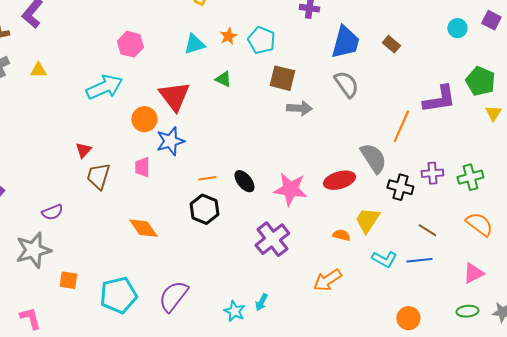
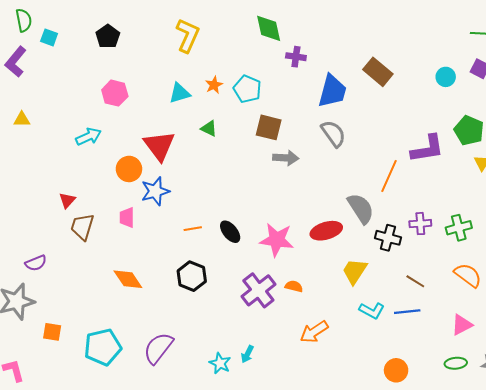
brown rectangle: (391, 44) -> (378, 72), moved, size x1.6
cyan arrow: (104, 87) -> (88, 137), size x0.7
black hexagon: (204, 209) -> (192, 276), moved
orange semicircle: (341, 235) -> (294, 286), moved

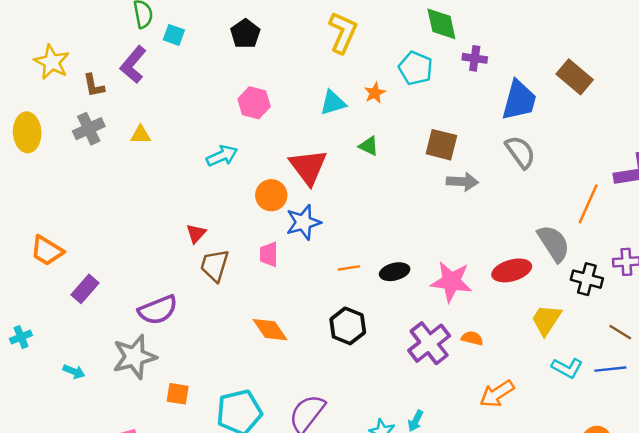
cyan pentagon: (247, 89) -> (416, 68), moved
black ellipse: (230, 232) -> (395, 272), turned -65
purple semicircle: (36, 263) -> (158, 310), size x1.5

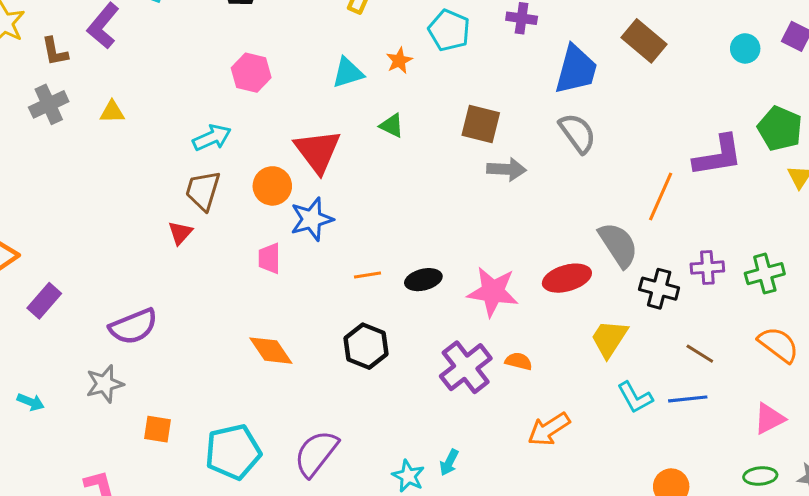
brown trapezoid: (215, 266) -> (203, 190), moved
gray star: (134, 357) -> (105, 384), size x0.7
cyan L-shape: (567, 368) -> (635, 397), turned 32

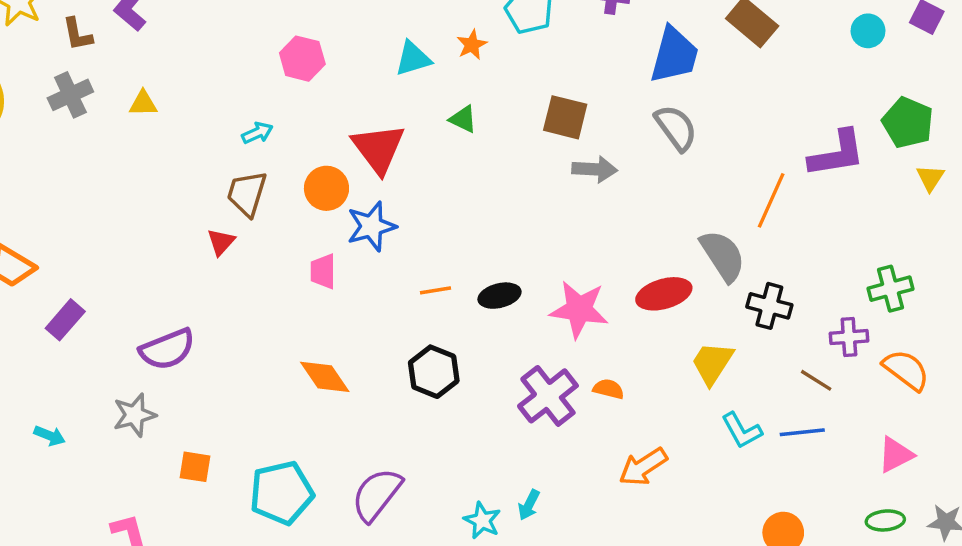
cyan arrow: (212, 138) -> (257, 133), size x0.7
purple cross: (707, 268) -> (849, 337), moved

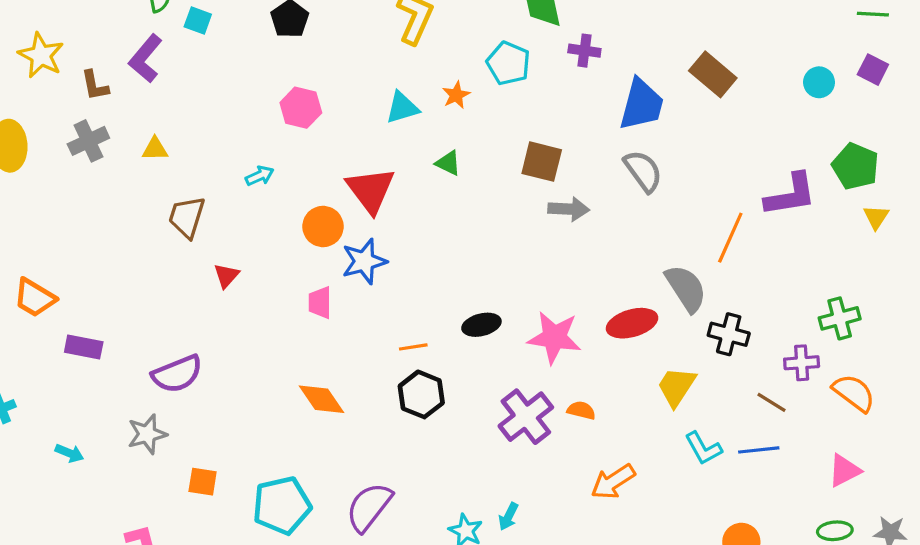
brown trapezoid: (247, 193) -> (187, 217), moved
orange line: (435, 290) -> (413, 347), moved
purple rectangle: (65, 320) -> (84, 347), turned 60

